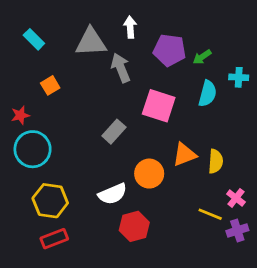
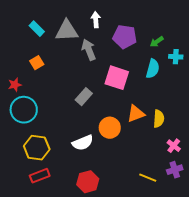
cyan rectangle: (34, 39) -> (37, 29), moved
green arrow: (202, 57) -> (157, 42), moved
yellow line: (210, 214) -> (148, 178), moved
red hexagon: (134, 226) -> (88, 182), moved

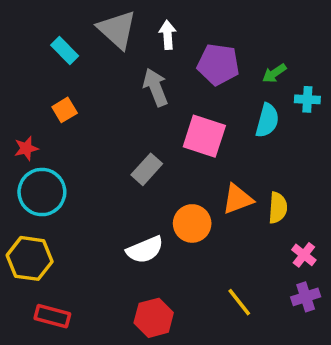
gray triangle: (67, 31) -> (117, 30), moved, turned 45
yellow hexagon: (37, 148) -> (30, 258), moved
red rectangle: (40, 176) -> (52, 316), moved, turned 36
yellow line: (148, 178) -> (239, 302), moved, turned 30

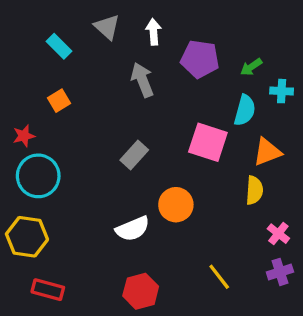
gray triangle: (117, 30) -> (107, 27), size x0.7
pink square: (204, 136) -> (208, 142), moved
orange triangle: (238, 199) -> (267, 152), moved

